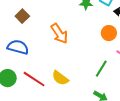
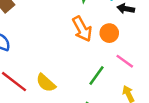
orange arrow: (59, 34) -> (82, 29), moved

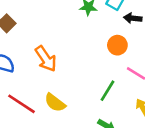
orange arrow: (82, 29) -> (46, 59), moved

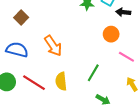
green line: (108, 91) -> (93, 73), moved
yellow semicircle: (55, 103) -> (61, 81), turned 48

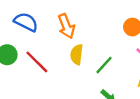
yellow semicircle: (61, 81) -> (77, 55), moved

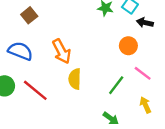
green line: (104, 65) -> (116, 85), moved

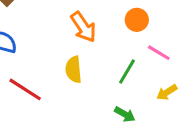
orange arrow: (62, 51) -> (83, 27), moved
yellow arrow: (145, 105) -> (167, 92), turned -91

